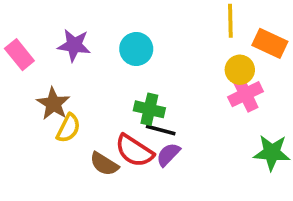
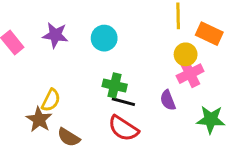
brown star: (53, 104) -> (39, 120), moved
red semicircle: (134, 151) -> (123, 128), moved
purple semicircle: (168, 154) -> (168, 100), moved, turned -66
brown semicircle: (104, 164) -> (69, 137), moved

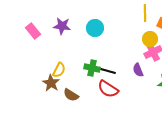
green cross: (115, 85) -> (92, 68), moved

